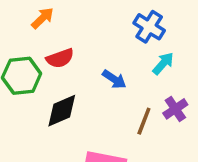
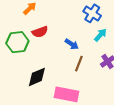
black diamond: (62, 111) -> (37, 77), moved
brown line: (144, 121) -> (79, 64), moved

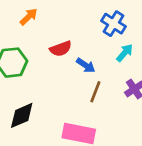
red semicircle: (40, 32) -> (61, 49), moved
black diamond: (37, 77) -> (22, 115), moved

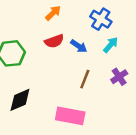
orange arrow: (29, 17) -> (53, 13), moved
blue arrow: (86, 65) -> (79, 46), moved

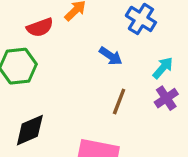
red semicircle: (54, 41) -> (40, 27), moved
cyan arrow: (111, 45) -> (163, 68), moved

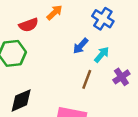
blue arrow: (111, 56) -> (81, 46), turned 98
cyan arrow: (163, 68) -> (102, 55), moved

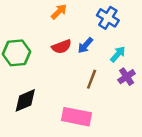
red semicircle: (29, 25) -> (62, 47), moved
cyan arrow: (102, 55) -> (118, 54), moved

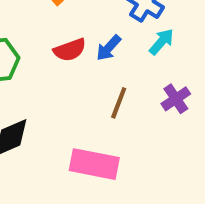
cyan arrow: (118, 54) -> (162, 42), moved

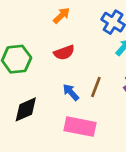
blue arrow: (109, 48) -> (71, 92), moved, turned 96

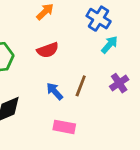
pink rectangle: (80, 127) -> (64, 127), size x0.7

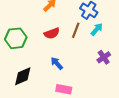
brown line: (81, 86) -> (76, 30), moved

